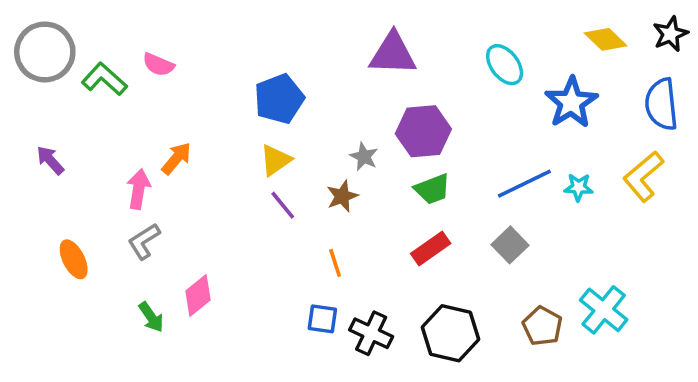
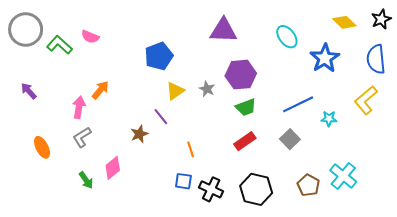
yellow triangle: (276, 160) -> (175, 91), moved
cyan star: (578, 187) -> (329, 119), moved
brown star: (342, 196) -> (139, 134), moved

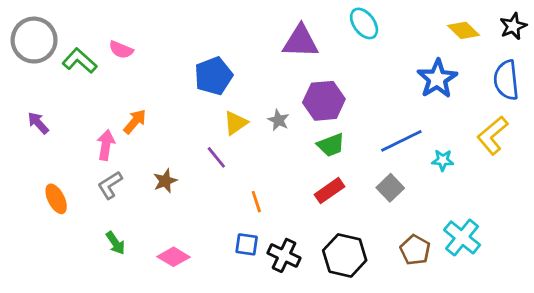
cyan ellipse: (287, 37) -> (364, 23), moved
brown star: (139, 134) -> (165, 181), moved
pink diamond: (113, 168) -> (173, 257), moved, turned 70

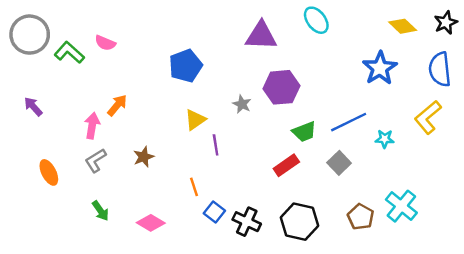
yellow triangle: (236, 123) -> (195, 120), moved
green trapezoid: (331, 145) -> (304, 132), moved
purple line: (216, 157) -> (216, 145), moved, turned 30
orange line: (256, 202) -> (194, 187), moved
blue square: (247, 244) -> (214, 212), turned 30

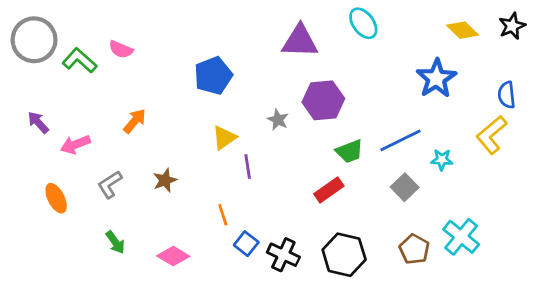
blue semicircle: (440, 69) -> (507, 95), moved, size x0.7
pink arrow: (92, 126) -> (75, 144), moved, turned -120
gray square: (339, 163) -> (405, 187), moved

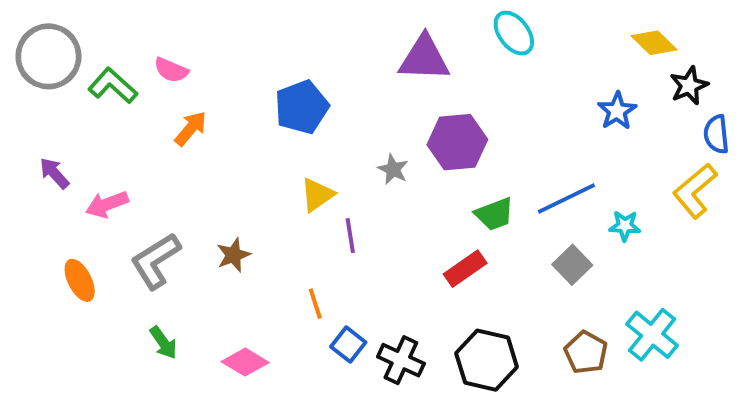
black star: (512, 26) -> (689, 86), moved
blue star: (436, 78) -> (617, 111), size x0.7
orange arrow: (135, 121) -> (191, 128), moved
gray L-shape: (110, 184) -> (156, 261), size x1.4

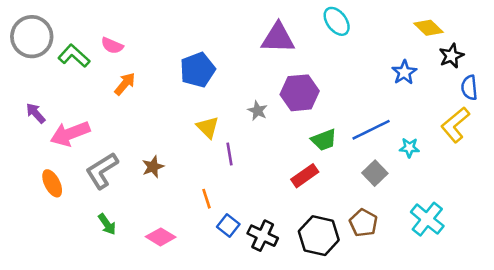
yellow triangle: (317, 195) -> (208, 127), turned -40
pink arrow: (107, 204) -> (70, 134), size x1.4
brown pentagon: (586, 352) -> (363, 223), moved

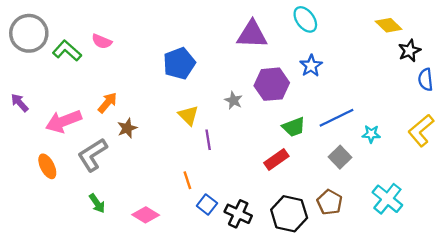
blue star: (404, 72) -> (311, 66), moved
orange arrow: (125, 84) -> (107, 103), moved
purple arrow: (36, 113) -> (20, 103), moved
yellow L-shape: (455, 125) -> (421, 130), moved
brown star: (153, 167) -> (127, 128), moved

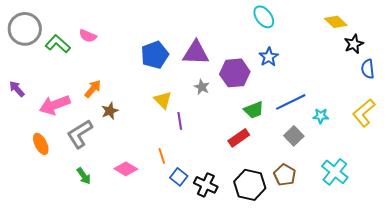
purple triangle: (252, 34) -> (196, 53), moved
pink diamond: (146, 215) -> (126, 169), moved

